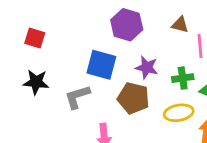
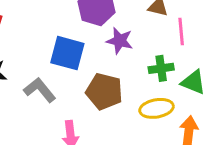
purple star: (147, 67) -> (120, 41), moved
gray L-shape: (77, 97) -> (40, 90), turned 68

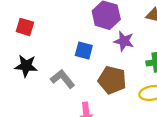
blue square: (67, 53) -> (84, 51), size x0.7

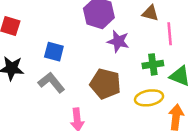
blue square: (84, 51) -> (54, 52), moved

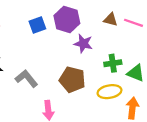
pink line: (170, 34) -> (134, 23), moved, turned -66
blue square: (54, 52) -> (37, 25), moved, turned -35

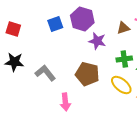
brown triangle: (111, 20) -> (123, 28), moved, turned -32
yellow ellipse: (109, 92) -> (121, 85), turned 50

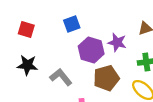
purple hexagon: (82, 19) -> (91, 50), moved
brown pentagon: (87, 74) -> (106, 78), turned -30

